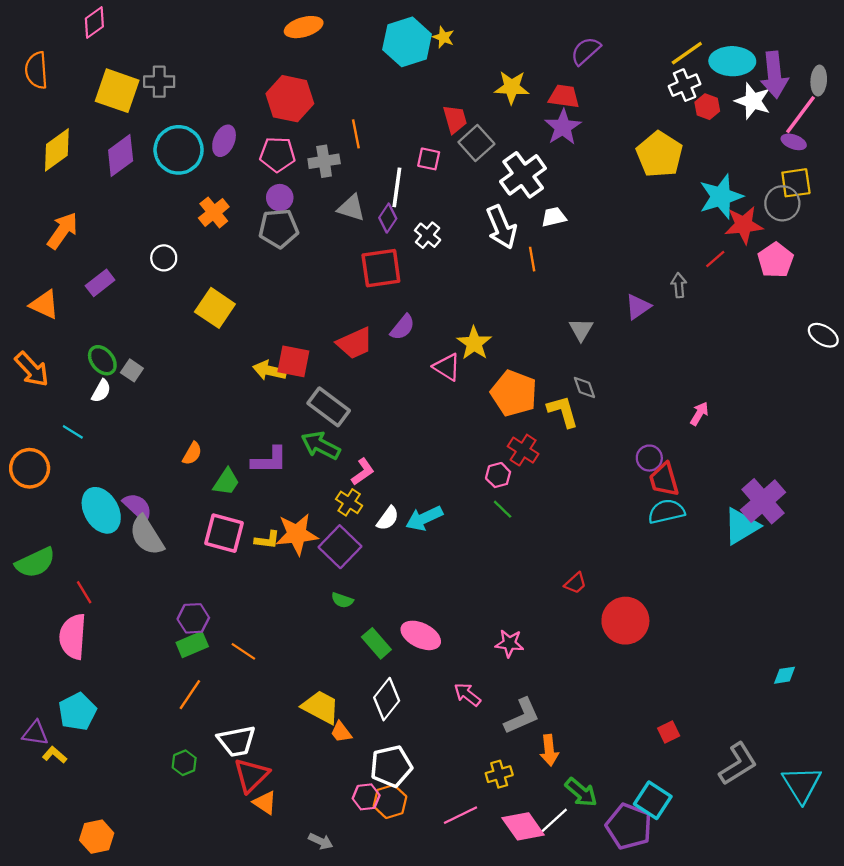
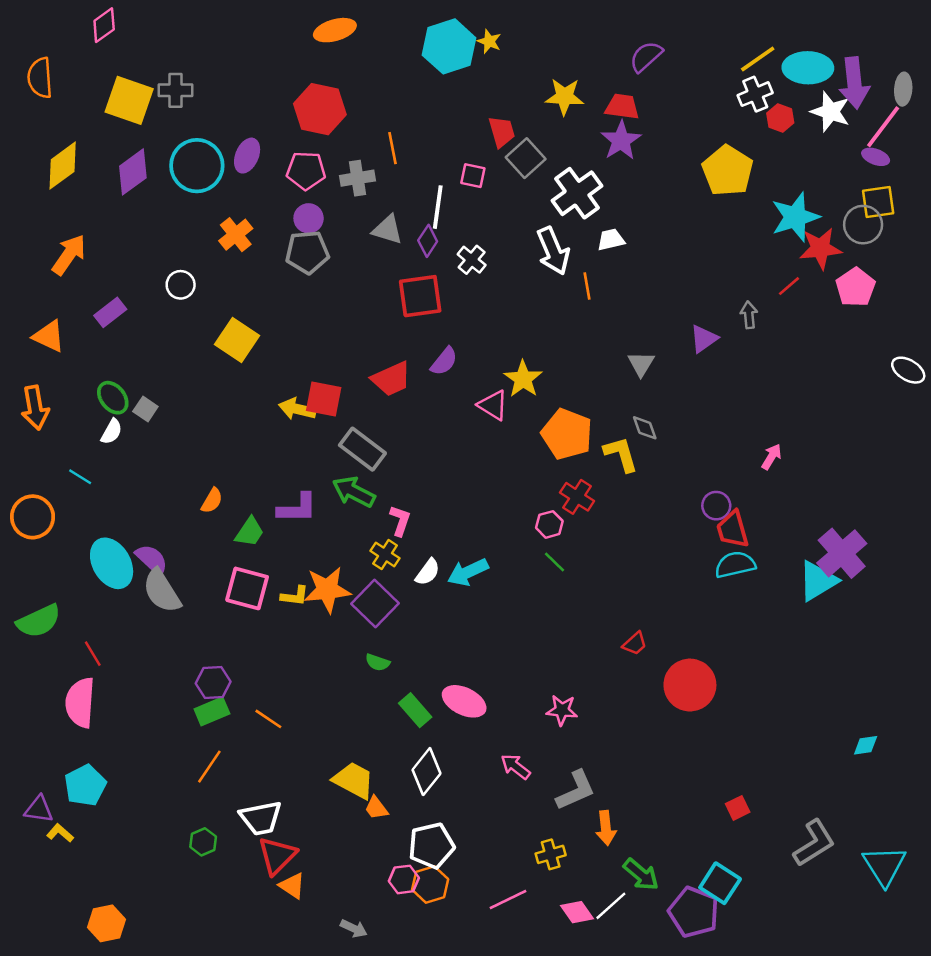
orange arrow: (32, 369) -> (35, 408), turned 33
pink L-shape: (363, 472) -> (400, 521), turned -36
pink diamond: (523, 826) -> (577, 912), size x0.7

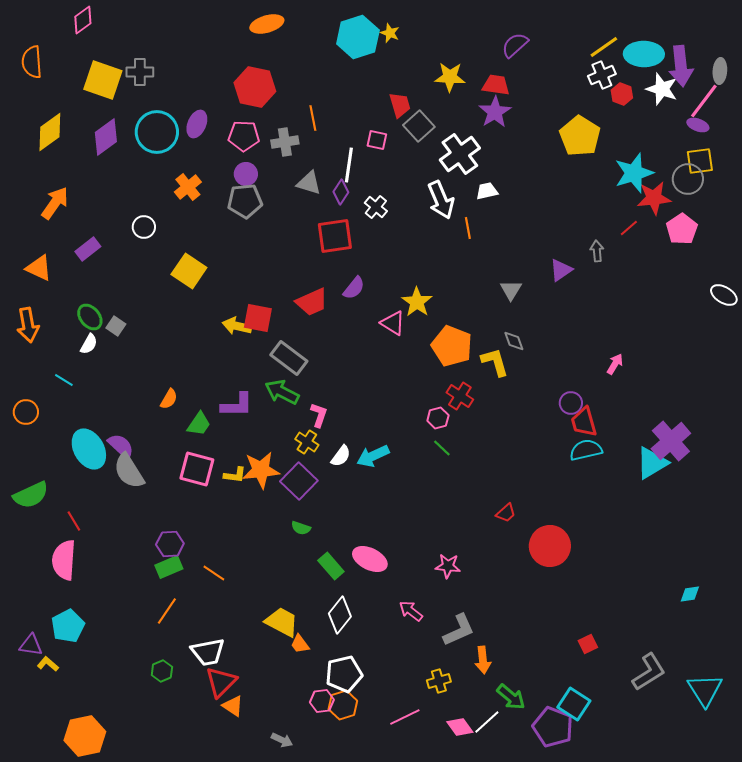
orange circle: (33, 517) -> (26, 412), size x0.7
orange hexagon: (107, 923) -> (85, 736), size x1.4

